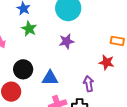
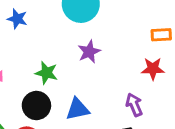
green star: (29, 29) -> (46, 73), moved

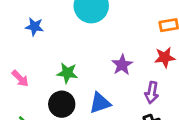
purple star: (89, 52) -> (122, 65), moved
purple arrow: (134, 105) -> (152, 93), turned -140

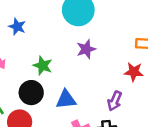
blue star: (34, 27) -> (17, 27), moved
purple star: (122, 65) -> (86, 49), moved

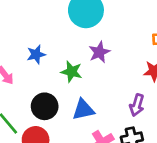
blue star: (17, 27) -> (36, 54), moved, turned -30
green star: (43, 66) -> (72, 72), moved

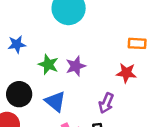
purple star: (99, 52) -> (76, 66), moved
blue triangle: (83, 110) -> (55, 101), turned 45

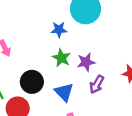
blue star: (17, 44) -> (59, 30), moved
purple arrow: (106, 103) -> (97, 84), moved

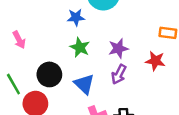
purple star: (86, 62) -> (118, 48), moved

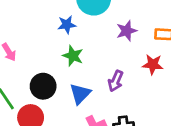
purple star: (118, 48) -> (127, 31), moved
blue triangle: (84, 84) -> (80, 94), turned 35

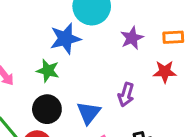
blue star: (67, 25) -> (65, 39), size x1.5
green star: (73, 56) -> (48, 71), moved

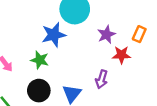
orange rectangle: (173, 37) -> (139, 34), turned -63
red star: (165, 72) -> (121, 55), moved

